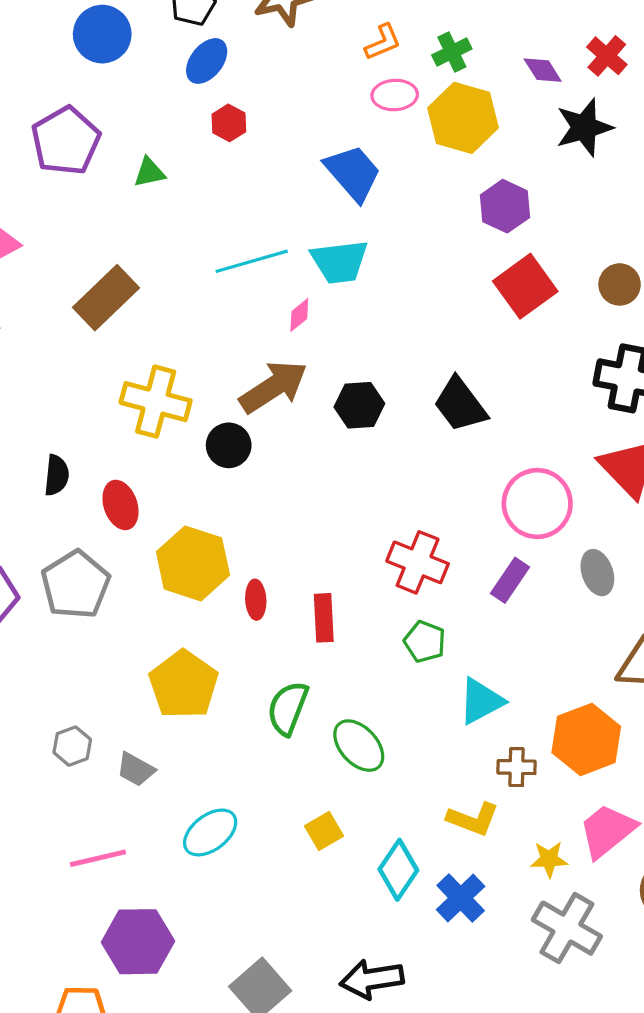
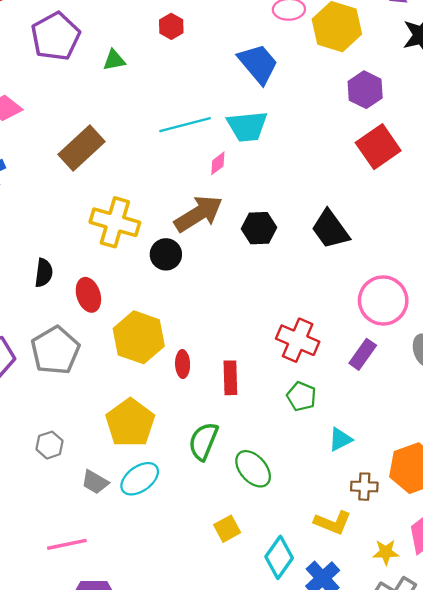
cyan triangle: (481, 701) -> (340, 439), size x0.7
gray hexagon: (72, 746) -> (50, 445), moved
cyan ellipse: (210, 832) -> (140, 479), moved

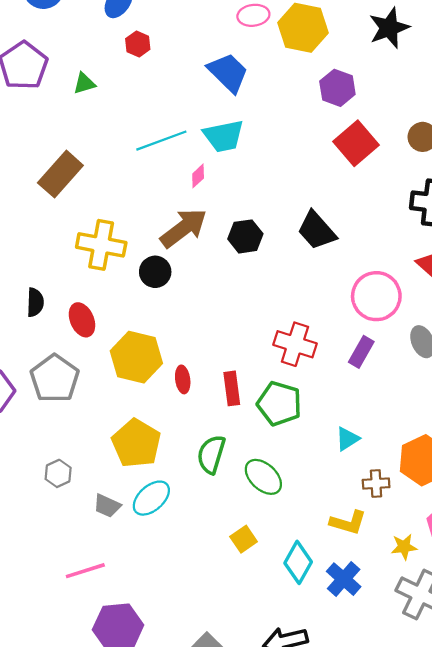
green pentagon: (301, 396) -> (279, 404), moved, size x1.5

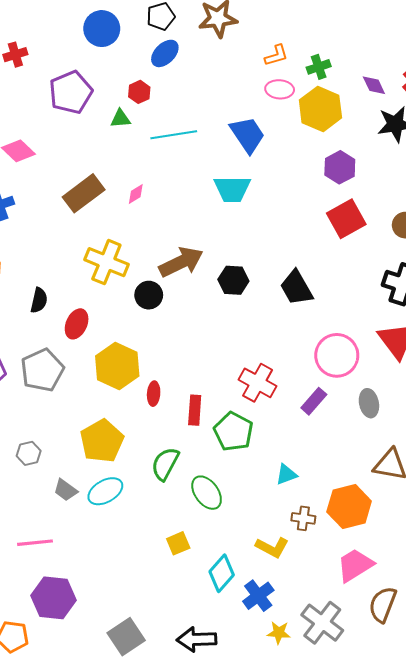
red hexagon: (138, 44) -> (139, 92), moved
cyan line: (161, 141) -> (174, 135), moved
pink diamond: (198, 176) -> (136, 194), moved
red ellipse: (82, 320) -> (77, 324), turned 36
yellow star: (404, 547) -> (279, 633), moved

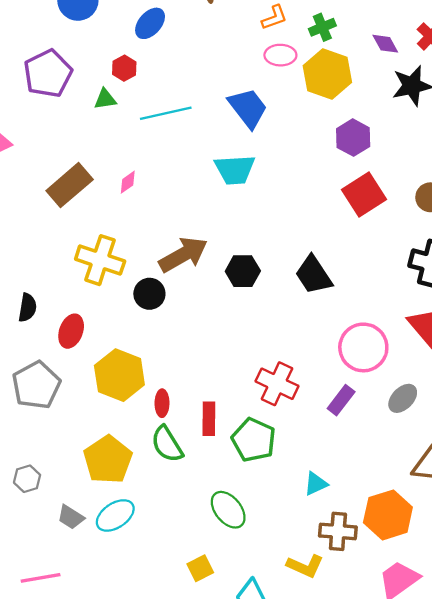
gray ellipse: (369, 403) -> (403, 398), turned 60
green semicircle: (165, 464) -> (167, 444), moved, turned -56
brown cross: (303, 518) -> (338, 531), size x1.4

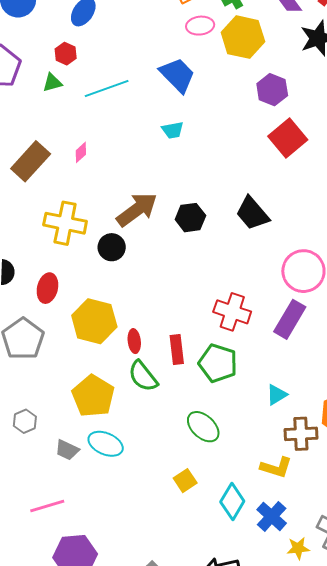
cyan trapezoid: (235, 170) -> (173, 130), size x0.6
purple rectangle: (341, 400) -> (290, 319), size x1.4
cyan ellipse: (115, 515) -> (106, 444), turned 64

